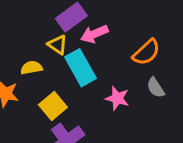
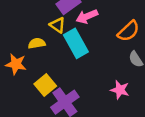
pink star: (117, 98) -> (120, 90), moved
yellow square: (53, 106) -> (45, 85), moved

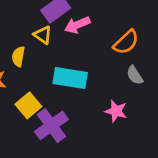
yellow semicircle: (37, 43) -> (18, 57), turned -70
cyan rectangle: (76, 43) -> (70, 78), moved, turned -52

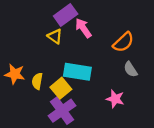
pink arrow: (77, 25) -> (83, 28), turned 78
yellow semicircle: (18, 57) -> (37, 81), moved
yellow square: (28, 105) -> (61, 88), moved

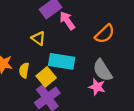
yellow triangle: (55, 36) -> (38, 38), moved
gray semicircle: (131, 69) -> (103, 70), moved, size x1.5

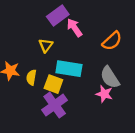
yellow triangle: (38, 38) -> (46, 45), turned 32
yellow square: (46, 77) -> (53, 84), turned -30

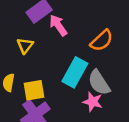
cyan rectangle: (69, 69) -> (75, 72), moved, turned -70
yellow square: (53, 84) -> (34, 90), turned -30

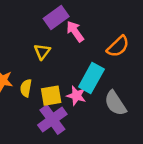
gray semicircle: (99, 83) -> (115, 103), moved
pink star: (93, 102) -> (76, 96), moved

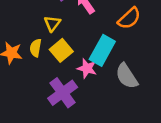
yellow semicircle: (26, 88) -> (36, 48), moved
yellow square: (51, 96) -> (61, 50), moved, turned -30

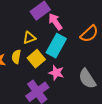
yellow triangle: (52, 23) -> (29, 38), turned 32
cyan rectangle: (102, 50) -> (56, 46), moved

